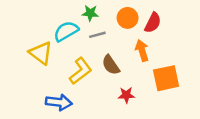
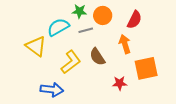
orange circle: (128, 18) -> (103, 15), moved
red star: (126, 95) -> (120, 83), moved

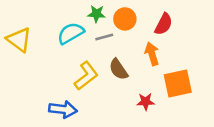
yellow triangle: (36, 46) -> (19, 40), moved

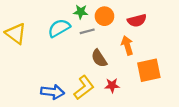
red semicircle: (164, 24) -> (137, 21), turned 48
yellow L-shape: (86, 76) -> (84, 88), moved
red star: (146, 102) -> (112, 85), moved

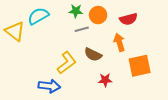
cyan semicircle: (59, 28) -> (38, 16), moved
brown semicircle: (99, 58) -> (93, 55), turned -30
yellow L-shape: (84, 88) -> (67, 63), moved

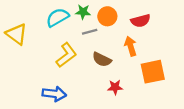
cyan semicircle: (38, 16) -> (58, 17), moved
yellow L-shape: (67, 63) -> (66, 55), moved

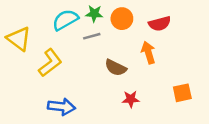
gray line: (90, 32) -> (92, 36), moved
yellow L-shape: (66, 55) -> (50, 63), moved
orange square: (153, 72) -> (182, 93), moved, size x0.7

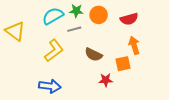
orange arrow: (148, 53) -> (134, 45), moved
yellow L-shape: (50, 63) -> (54, 51), moved
orange square: (182, 93) -> (123, 64), moved

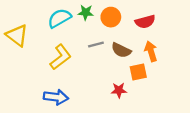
gray line: (74, 29) -> (96, 44), moved
brown semicircle: (93, 55) -> (121, 50), moved

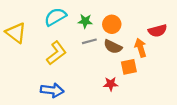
green star: (86, 12) -> (85, 21), moved
orange circle: (111, 17) -> (112, 24), moved
red semicircle: (145, 22) -> (158, 31), moved

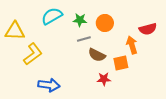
yellow triangle: (16, 33) -> (15, 31), turned -35
brown semicircle: (113, 47) -> (97, 55), moved
yellow L-shape: (56, 53) -> (33, 54), moved

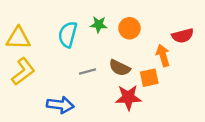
cyan semicircle: (52, 16) -> (68, 34), moved, turned -45
gray line: (84, 39) -> (87, 72), moved
yellow L-shape: (33, 54) -> (23, 72), moved
red star: (104, 79) -> (128, 97), size x1.5

